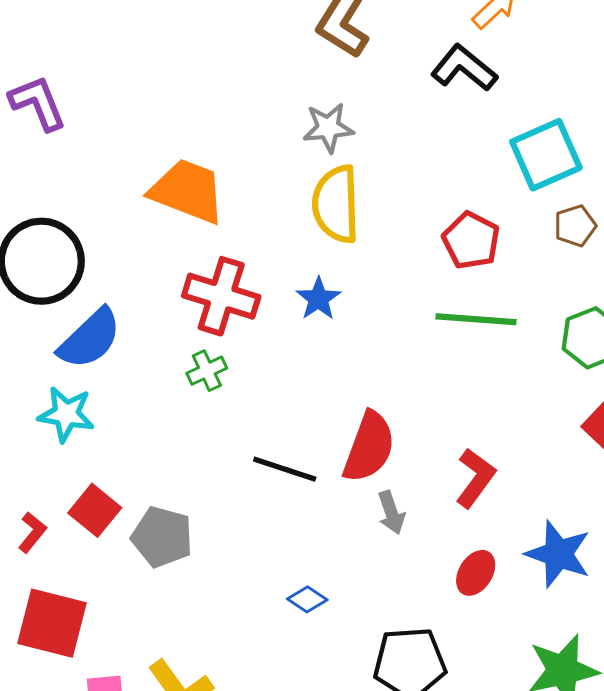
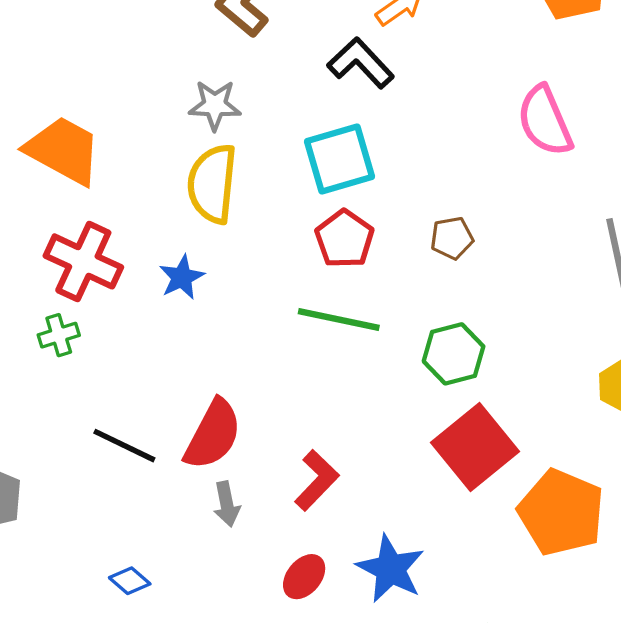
cyan square: (546, 155) -> (340, 159), moved

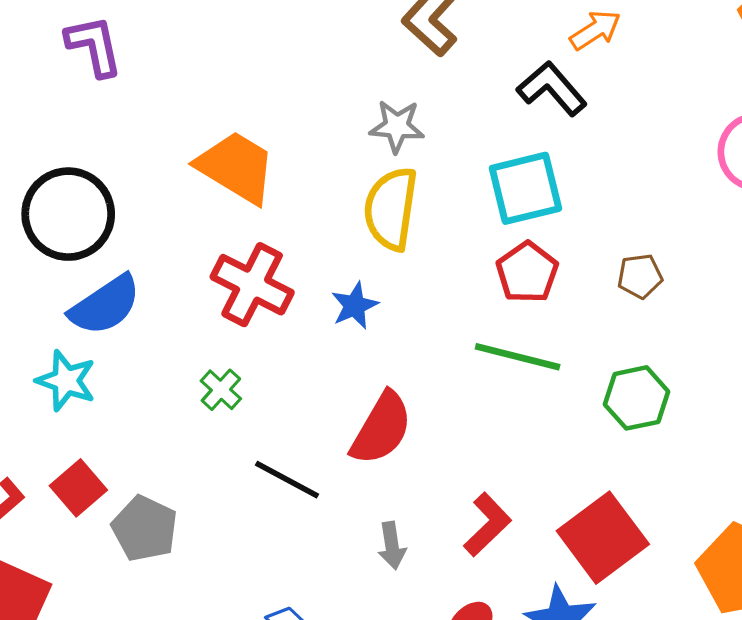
green cross: (59, 335) -> (221, 390), moved, turned -33
red semicircle: (213, 435) -> (381, 428), moved
red square: (475, 447) -> (603, 538), moved

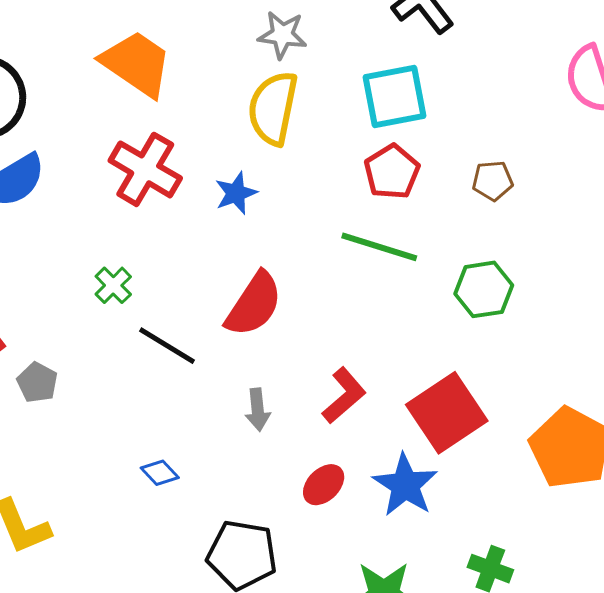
green cross: (221, 390) -> (113, 285), moved
gray pentagon: (145, 528) -> (37, 382), size x0.7

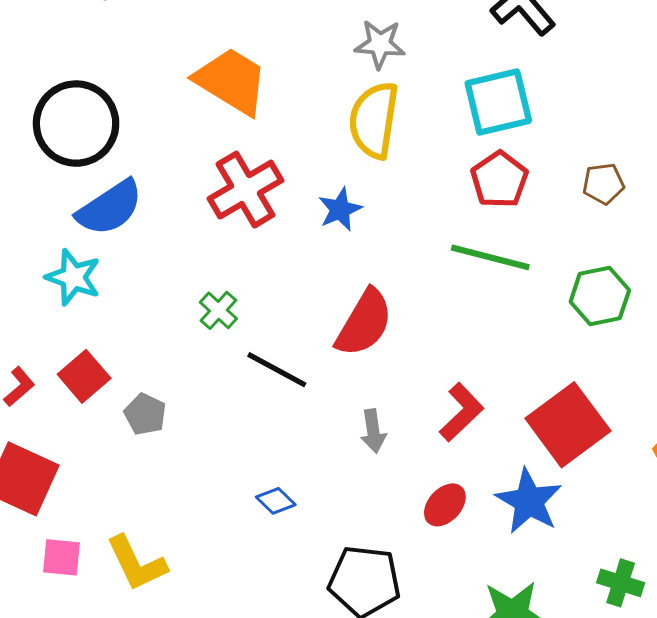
red cross: (145, 169) -> (245, 190), turned 32

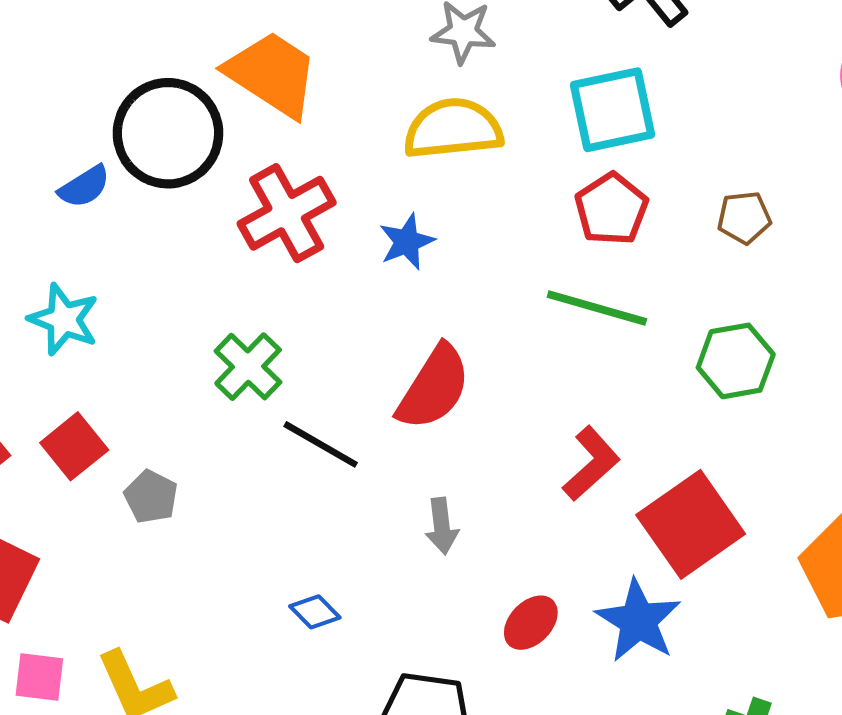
yellow semicircle: (374, 120) -> (453, 129), turned 74
black circle: (76, 124) -> (168, 133), moved
blue semicircle: (110, 208) -> (84, 187), moved, size x0.6
green cross: (218, 310) -> (248, 367), size x1.4
red L-shape: (461, 412) -> (591, 464), moved

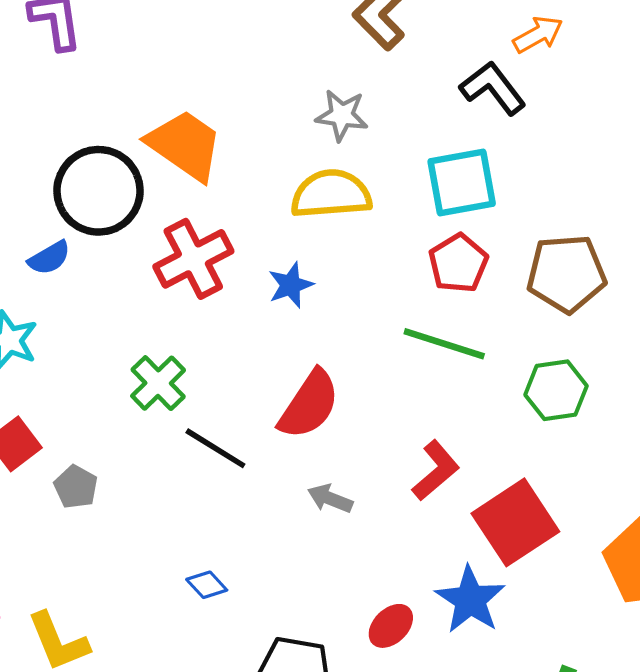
blue semicircle: (84, 187) -> (49, 258), moved
brown pentagon: (744, 218) -> (566, 274), size x1.8
gray arrow: (442, 526) -> (330, 498), moved, turned 117
red ellipse: (531, 623) -> (391, 626), moved

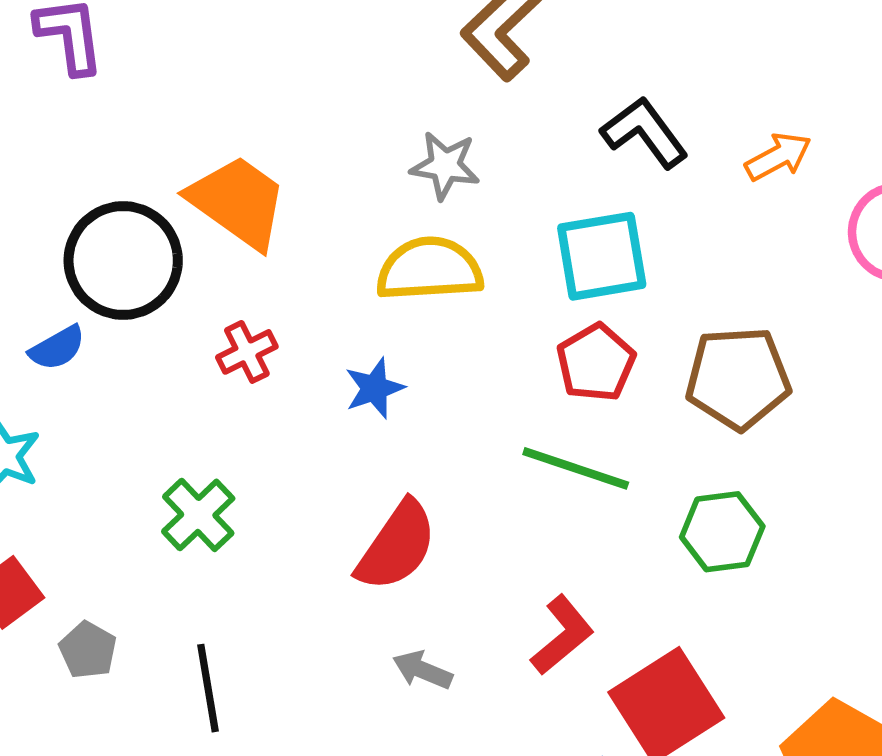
orange arrow: (538, 35) -> (778, 157), moved
red cross: (193, 259) -> (247, 352), size x0.6
black line: (215, 448) -> (208, 688), moved, turned 48

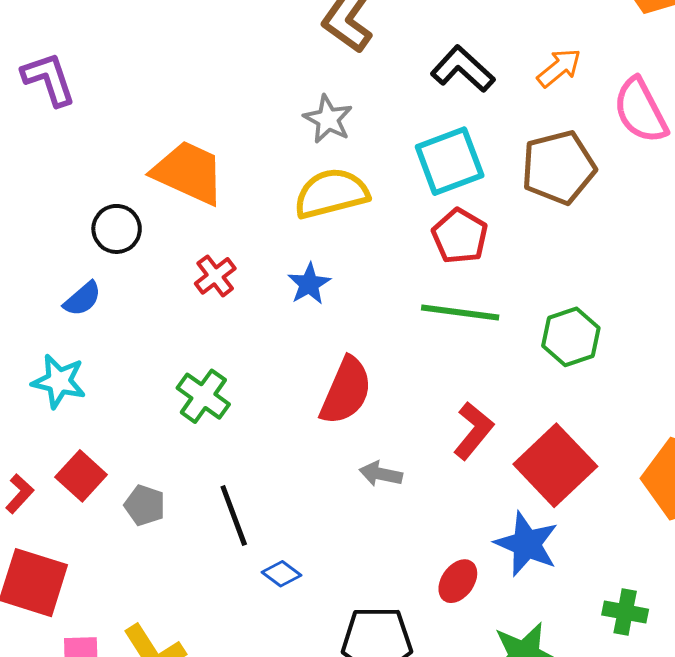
gray star: (445, 166) -> (328, 119), turned 30
black circle: (123, 260) -> (117, 229), size x0.6
brown pentagon: (738, 378) -> (558, 167), moved

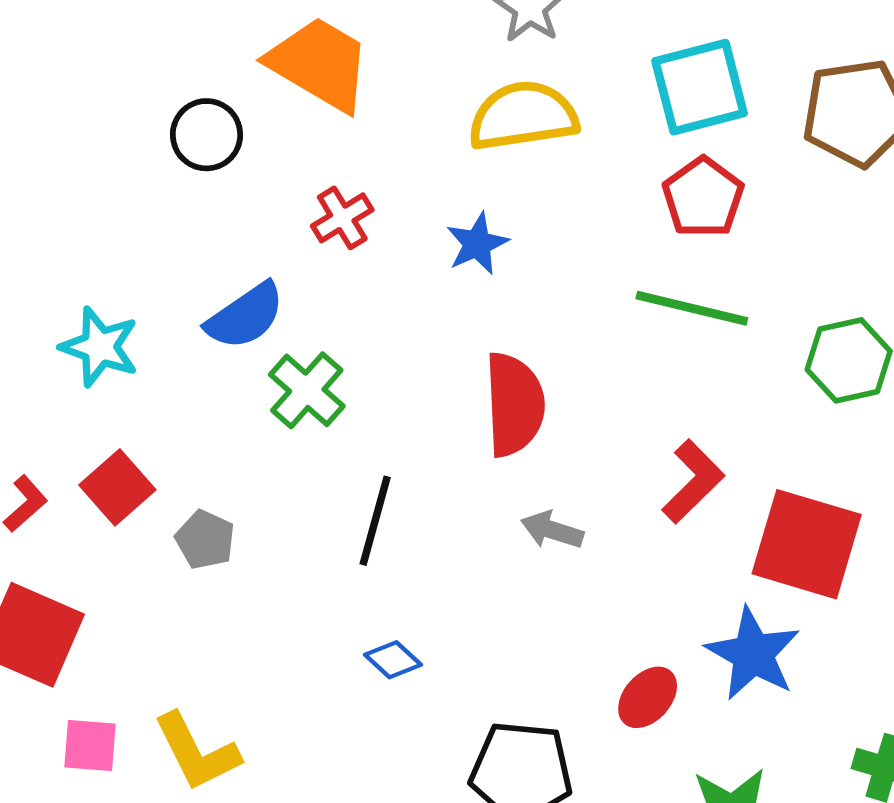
blue semicircle: (82, 299) -> (245, 316), moved, size x1.4
red semicircle: (346, 391) -> (514, 404), turned -32
red square: (555, 465) -> (807, 544), turned -36
black line: (234, 515) -> (375, 521), moved, turned 30

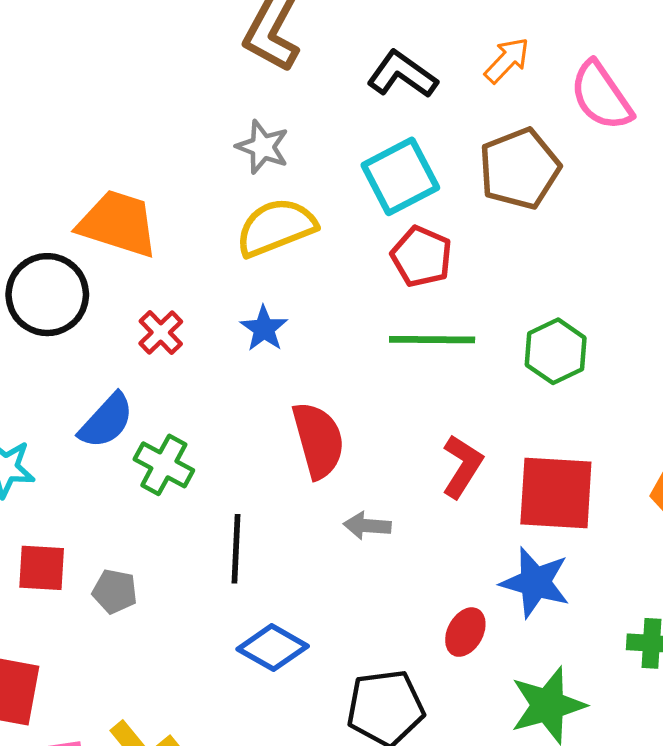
black circle: (206, 135) -> (47, 295), size x1.5
red square: (117, 487) -> (42, 568), turned -32
blue diamond: (393, 660) -> (273, 648), size x1.6

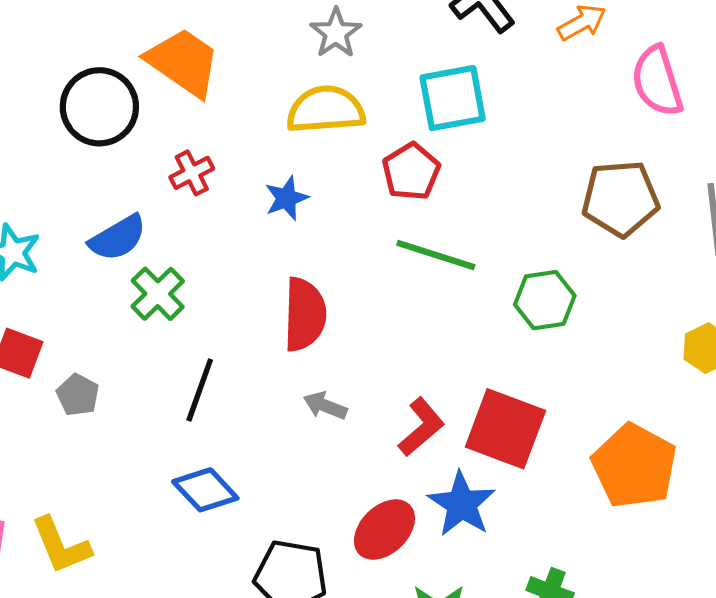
brown pentagon: (520, 169) -> (620, 198), moved
red pentagon: (422, 257) -> (411, 172), moved
red L-shape: (462, 466) -> (421, 427), moved
red ellipse: (465, 632) -> (384, 530), size x1.4

